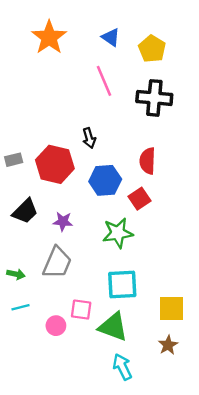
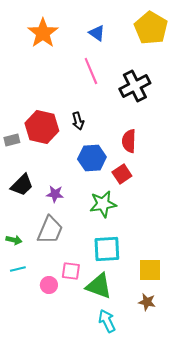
yellow pentagon: (152, 49) -> (151, 28), moved, size x1.4
black cross: (154, 98) -> (135, 86), turned -32
red hexagon: (55, 164) -> (42, 127), moved
brown star: (168, 345) -> (147, 302), turned -30

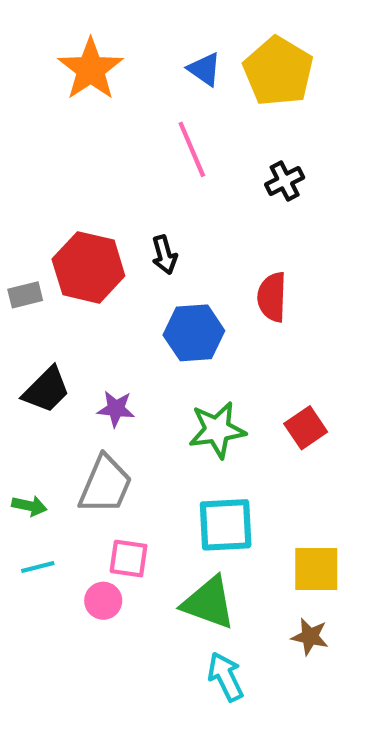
yellow pentagon: (151, 28) -> (278, 71), moved
black cross: (135, 86) -> (285, 181), size x0.6
red square: (122, 174) -> (306, 428), moved
pink square: (71, 271) -> (129, 559), moved

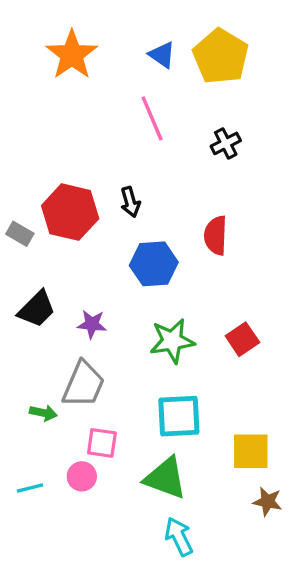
gray rectangle: (25, 295) -> (20, 234), turned 44
green arrow: (29, 506) -> (43, 413), moved
cyan line: (38, 567) -> (30, 488), moved
brown star: (310, 637) -> (268, 501), moved

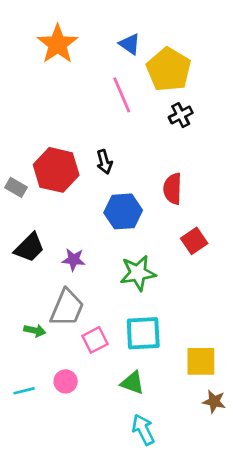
yellow pentagon: (221, 56) -> (169, 70), moved
red square: (242, 339) -> (194, 241), moved
pink square: (102, 443) -> (95, 340), moved, turned -35
green triangle: (165, 478) -> (132, 383), size x0.7

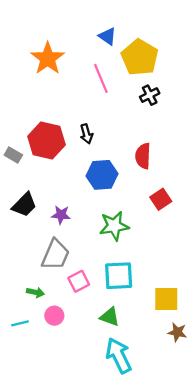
orange star: (58, 44) -> (48, 58), moved
green arrow: (35, 331) -> (35, 292), moved
cyan arrow: (143, 430) -> (119, 356), size x1.4

